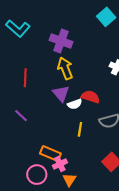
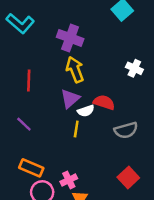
purple triangle: (61, 94) -> (70, 99), turned 30
yellow line: (80, 129) -> (76, 129), moved
orange rectangle: (50, 154) -> (31, 168), moved

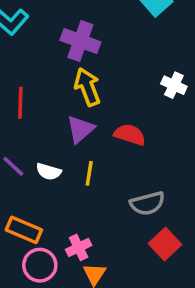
white semicircle: (86, 111) -> (49, 172), moved, turned 35
gray semicircle: (126, 130) -> (147, 203), moved

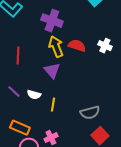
purple triangle: (80, 129) -> (52, 71), turned -30
red semicircle: (130, 135) -> (77, 46), moved
yellow line: (89, 173) -> (53, 105), moved

